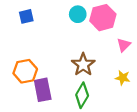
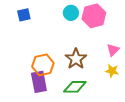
pink triangle: (124, 45) -> (113, 50), moved
orange hexagon: (25, 71) -> (43, 65), moved
green diamond: (82, 95) -> (75, 87), turned 60

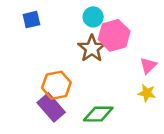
pink hexagon: (94, 16) -> (114, 35), moved
brown star: (76, 59) -> (92, 48), moved
purple rectangle: (39, 82) -> (51, 107), turned -30

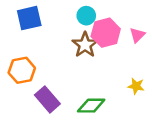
blue square: (31, 20) -> (29, 18), size x1.5
pink triangle: (148, 65) -> (137, 35), moved
orange hexagon: (56, 85) -> (22, 70), moved

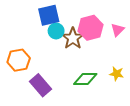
cyan circle: (86, 16) -> (56, 31), moved
blue square: (29, 18) -> (49, 15), moved
green diamond: (91, 106) -> (85, 79), moved

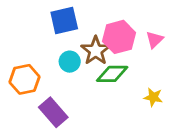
cyan circle: (56, 31) -> (70, 62), moved
green diamond: (85, 79) -> (112, 74), moved

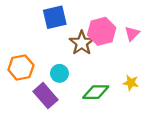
cyan circle: (70, 62) -> (59, 73), moved
green diamond: (112, 74) -> (96, 92), moved

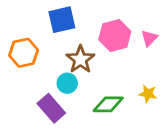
brown star: (82, 43) -> (80, 59), moved
orange hexagon: (21, 68) -> (24, 53), moved

